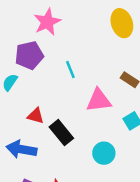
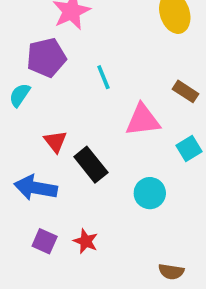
red triangle: (36, 116) -> (55, 141), turned 36

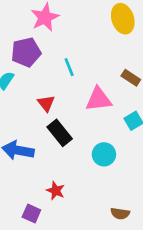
red triangle: (55, 141) -> (46, 103), moved
purple square: (45, 241) -> (31, 213), moved

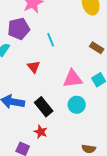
pink triangle: (99, 99) -> (73, 79), moved
black rectangle: (60, 133) -> (44, 107), moved

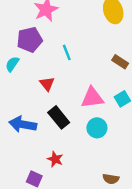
black rectangle: (44, 107) -> (59, 117), moved

